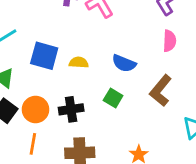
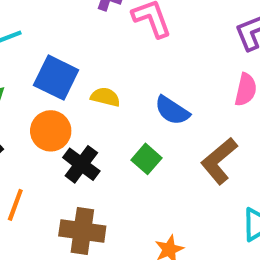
orange circle: (35, 109) -> (51, 131), moved
black cross: (71, 109) -> (81, 164), turned 35

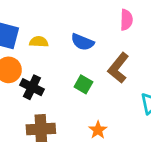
green square: (147, 159) -> (83, 84), moved

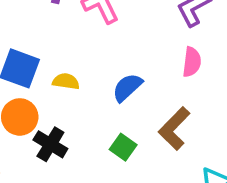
blue semicircle: (83, 42) -> (127, 87), turned 110

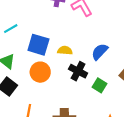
black cross: (50, 144) -> (78, 71), moved

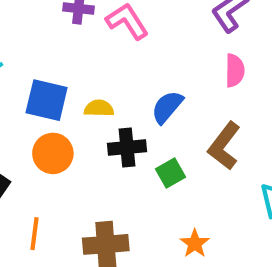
black cross: (78, 71) -> (127, 147), turned -30
green square: (99, 85) -> (170, 173), turned 32

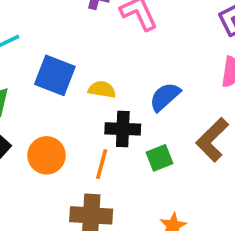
orange circle: (53, 153) -> (47, 155), moved
orange line: (34, 234) -> (102, 164), moved

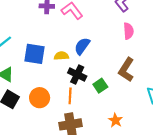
blue semicircle: (165, 97) -> (82, 46), moved
black cross: (123, 129) -> (77, 75), turned 36

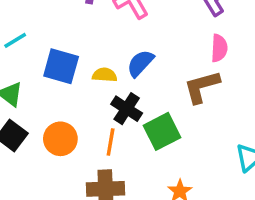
brown L-shape: (126, 70) -> (202, 87), moved, turned 35
green square: (100, 86) -> (162, 131), size x1.5

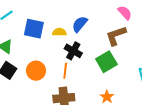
pink semicircle: (219, 48) -> (125, 13), turned -42
green square: (162, 131) -> (106, 62), moved

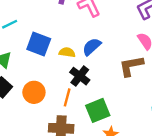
green square: (106, 62) -> (98, 110), moved

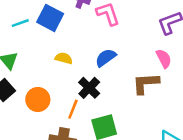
blue square: (39, 44) -> (50, 18), moved
yellow semicircle: (67, 52) -> (64, 58), moved

